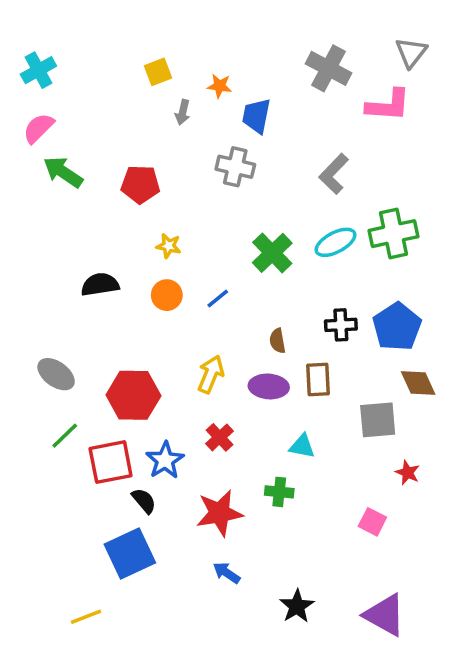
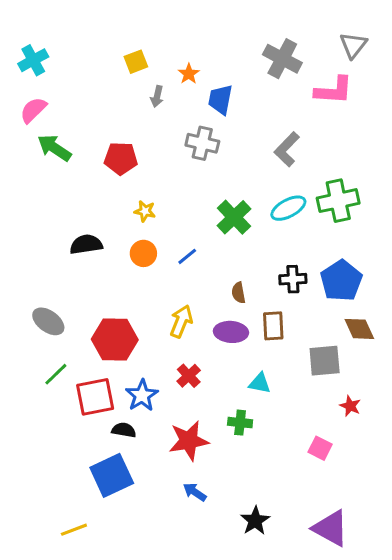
orange star: (220, 86) -> (189, 74), turned 30
black semicircle: (144, 501) -> (124, 430), turned -40

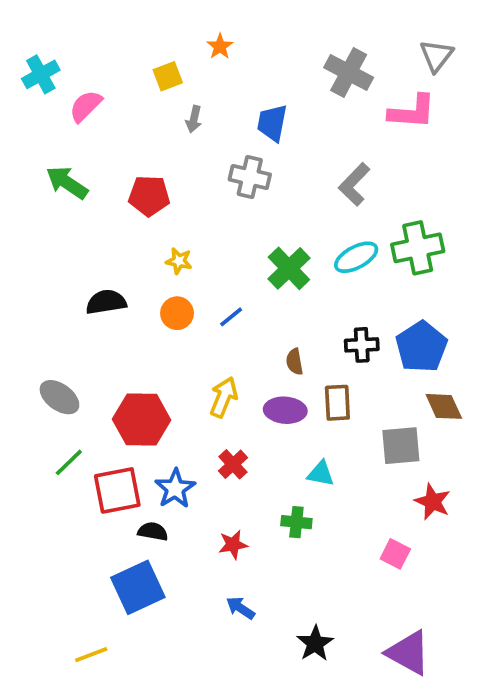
orange star: (189, 74) -> (220, 46), moved
pink semicircle: (33, 110) -> (86, 106), moved
red star: (350, 406) -> (433, 502), size x1.4
red star: (189, 441) -> (233, 545), size x0.6

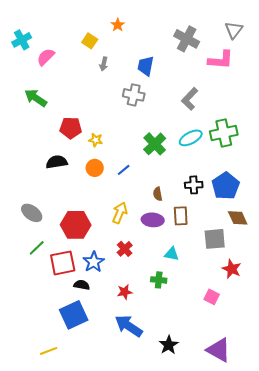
yellow square: (168, 76) -> (90, 41), turned -35
red pentagon: (149, 196) -> (71, 128), moved
blue arrow: (240, 608) -> (129, 326), size x1.8

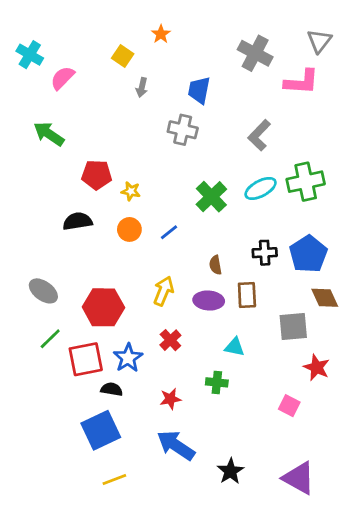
cyan cross: (22, 40) -> (30, 55), turned -30
yellow line: (49, 351) -> (114, 479), moved

